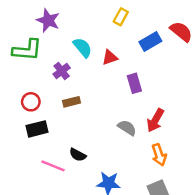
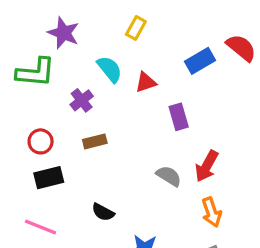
yellow rectangle: (121, 17) -> (136, 28), moved
pink line: (53, 166) -> (41, 227), moved

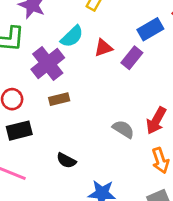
cyan semicircle: (110, 69) -> (72, 36), turned 85
purple cross: (82, 100) -> (48, 63), size x1.6
purple rectangle: (179, 117) -> (132, 58), moved, turned 55

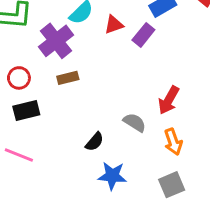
gray semicircle: (123, 129) -> (135, 122), moved
black semicircle: (66, 160) -> (95, 142), moved, turned -78

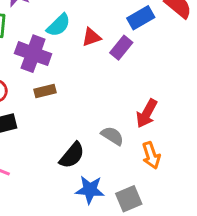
purple cross: (56, 41) -> (33, 54), turned -32
black semicircle: (95, 142) -> (72, 155), size x1.4
gray square: (172, 185) -> (129, 199), moved

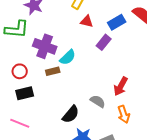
cyan semicircle: (58, 25) -> (68, 57), moved
red triangle: (91, 37) -> (87, 21), moved, turned 32

